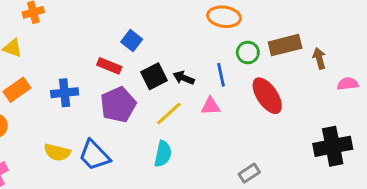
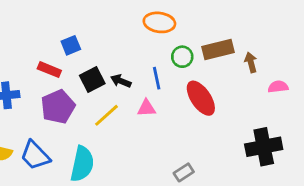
blue square: (132, 41) -> (71, 45), turned 30
cyan semicircle: (163, 154) -> (82, 164), moved, size x1.4

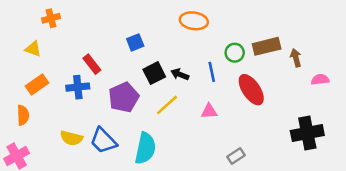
orange ellipse: (159, 22) -> (194, 21), moved
red rectangle: (49, 70) -> (92, 64), moved, turned 30
pink triangle: (147, 108) -> (209, 111), moved

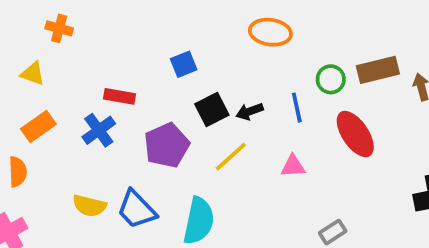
orange cross: (51, 18) -> (59, 28), turned 30
red rectangle: (92, 64) -> (120, 96), turned -42
black arrow: (180, 74) -> (250, 111), turned -42
blue cross: (78, 87) -> (99, 130), turned -30

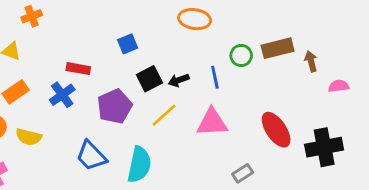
orange cross: (59, 28) -> (32, 16), turned -36
red ellipse: (355, 134) -> (276, 130), moved
pink triangle: (293, 166) -> (212, 122), size x1.6
yellow semicircle: (89, 206) -> (29, 137), moved

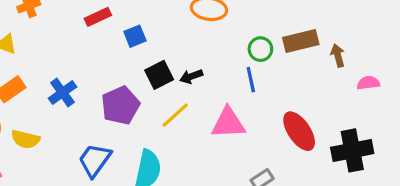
red rectangle: (78, 69) -> (98, 17), moved, turned -35
blue line: (215, 77) -> (251, 80), moved
blue trapezoid: (91, 156) -> (95, 160), turned 80

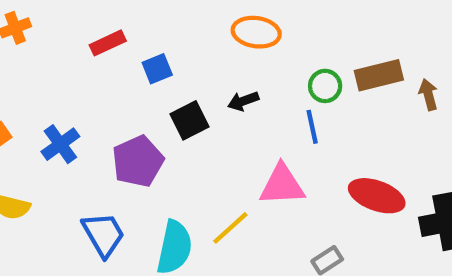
black arrow: (191, 76) -> (243, 101), moved
yellow line: (175, 115) -> (230, 228), moved
red ellipse: (299, 131) -> (377, 196), turned -36
blue trapezoid: (95, 160) -> (103, 234), turned 114

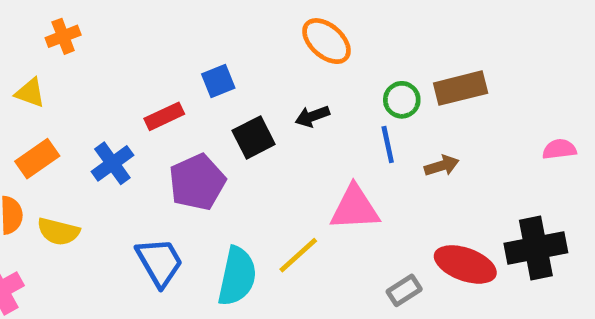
orange ellipse: (256, 32) -> (327, 41), turned 33
red rectangle: (108, 43) -> (164, 116), moved
brown arrow: (428, 95) -> (442, 166), moved, turned 88
red ellipse: (377, 196) -> (465, 264), moved

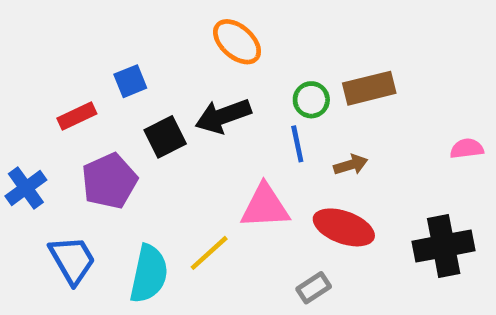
black arrow: (312, 116) -> (223, 116), size x1.6
blue cross: (112, 163) -> (26, 188), moved
red ellipse: (465, 264) -> (344, 227), moved

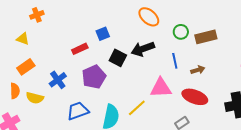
green circle: (311, 100) -> (181, 32), moved
black square: (165, 137) -> (118, 58), turned -36
blue trapezoid: (72, 260) -> (78, 111), turned -80

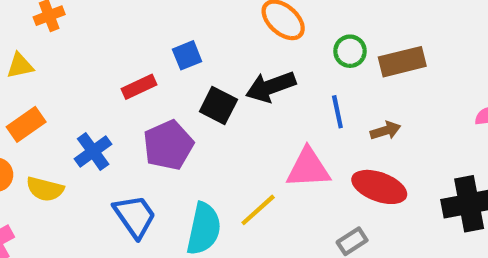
yellow triangle: (23, 39) -> (20, 66), turned -32
blue trapezoid: (78, 111) -> (135, 216), turned 75

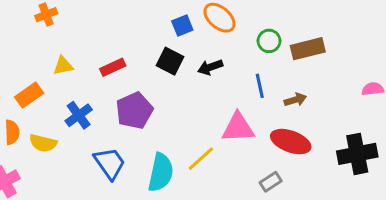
blue square: (187, 55) -> (182, 25), moved
yellow triangle: (20, 66) -> (63, 66), moved
black arrow: (271, 87) -> (210, 67), size x0.7
black square: (218, 105) -> (170, 61), moved

